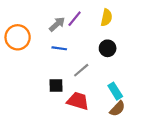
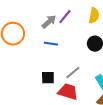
gray line: (81, 70) -> (73, 73), moved

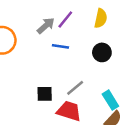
blue line: (51, 44) -> (60, 46), moved

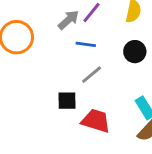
gray line: (75, 88) -> (92, 75), moved

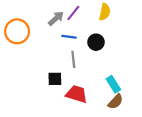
black circle: (135, 52) -> (96, 42), moved
gray line: (92, 75) -> (73, 59), turned -56

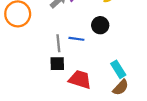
blue line: (69, 37) -> (76, 39), moved
gray line: (73, 59) -> (58, 43), moved

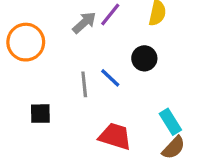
blue line: (76, 39) -> (110, 78), turned 35
black square: (57, 64) -> (40, 114), moved

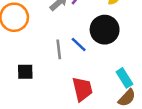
black circle: (144, 58) -> (105, 30), size x1.5
red trapezoid: (115, 136) -> (82, 89), turned 60

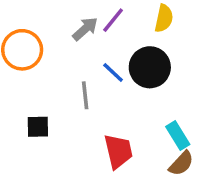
blue line: (79, 45) -> (113, 73), moved

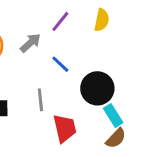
gray arrow: (85, 29) -> (30, 43), moved
black circle: (150, 67) -> (97, 88), moved
gray line: (85, 95) -> (40, 100), moved

